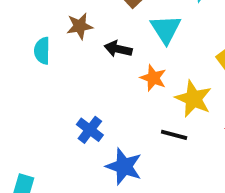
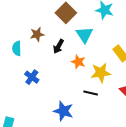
black arrow: (118, 49) -> (59, 46), turned -72
yellow star: (193, 99) -> (101, 73), turned -30
blue cross: (90, 130) -> (32, 77), moved

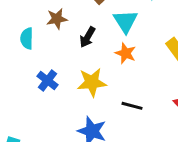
orange star: (78, 62) -> (125, 53), moved
yellow star: (101, 73) -> (92, 82), moved

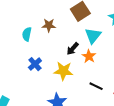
black arrow: (87, 37) -> (73, 49), moved
black line: (132, 106) -> (96, 86), moved

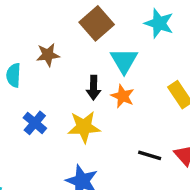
black arrow: (73, 49) -> (94, 88), turned -32
black line: (96, 86) -> (150, 155), moved

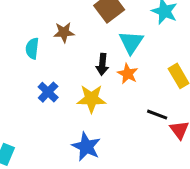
black line: (150, 155) -> (157, 115), moved

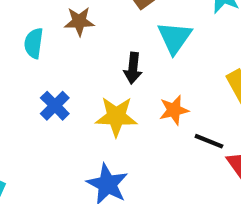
orange star: (128, 74) -> (174, 110), moved, turned 30

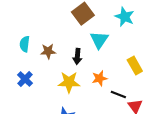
brown star: (79, 21) -> (48, 51), moved
blue cross: (55, 106) -> (25, 79), moved

